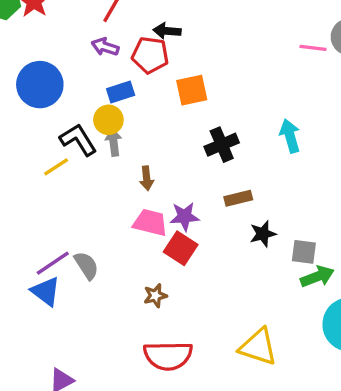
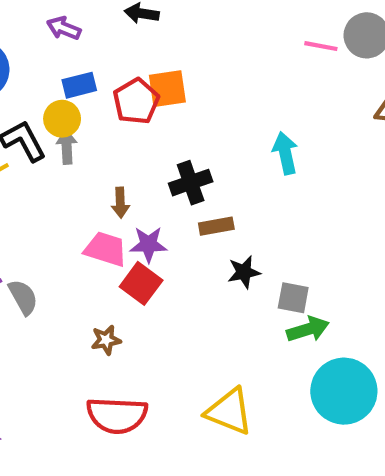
red pentagon: (150, 55) -> (136, 101), moved, turned 30
black cross: (222, 145) -> (191, 183), moved
brown arrow: (147, 178) -> (120, 203), moved

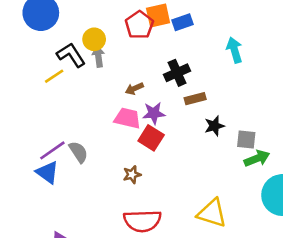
blue rectangle: (79, 85) -> (183, 22), moved
brown arrow: (120, 203) -> (134, 89), turned 72

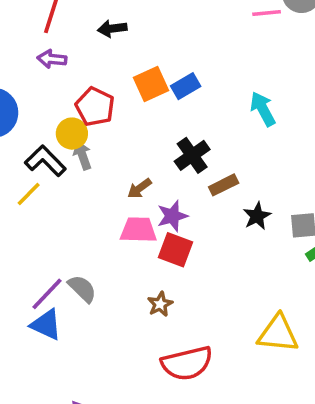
red pentagon: (139, 25) -> (95, 107), moved

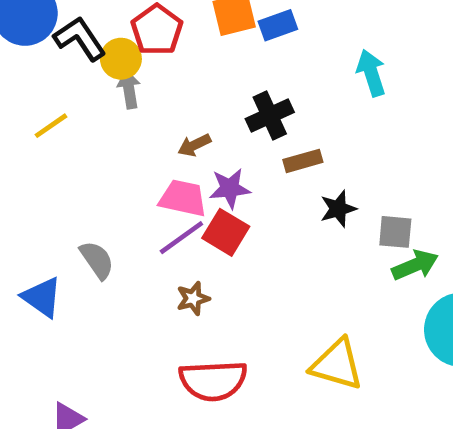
black L-shape: (45, 161) -> (80, 39), moved
purple line: (47, 294) -> (181, 238), moved

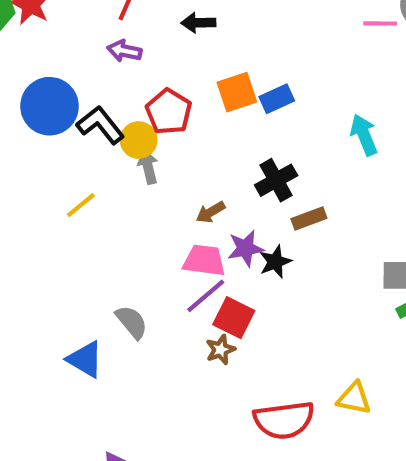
black star: (338, 209) -> (275, 262), moved
red square: (226, 232) -> (234, 318), moved
yellow triangle: (337, 364) -> (354, 398), size x0.7
red semicircle: (213, 381) -> (284, 420), moved

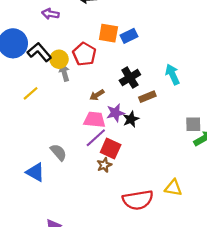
orange square: (237, 92) -> (108, 33), turned 30
red pentagon: (169, 112) -> (84, 54), moved
cyan arrow: (364, 135) -> (172, 74), moved

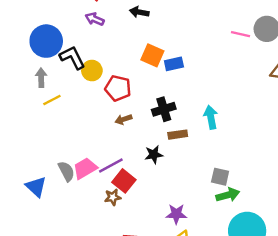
red pentagon: (84, 54) -> (118, 88), moved, turned -30
gray arrow: (64, 73) -> (41, 78), moved
purple star: (115, 113) -> (176, 214), moved
pink trapezoid: (95, 120) -> (85, 168), moved, turned -50

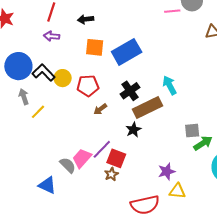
orange square: (152, 55) -> (95, 47), moved
blue rectangle: (174, 64) -> (127, 52), size x1.8
brown rectangle: (178, 135) -> (147, 108), size x1.8

